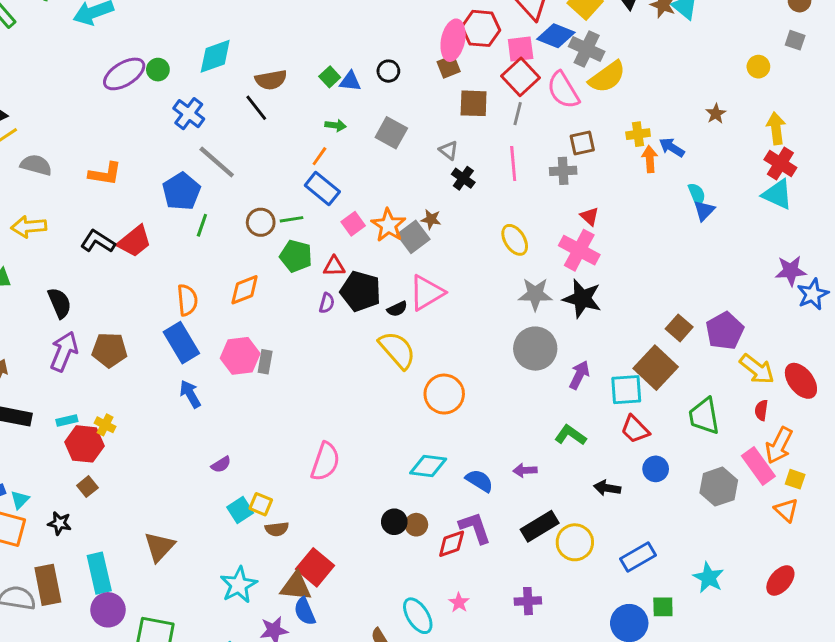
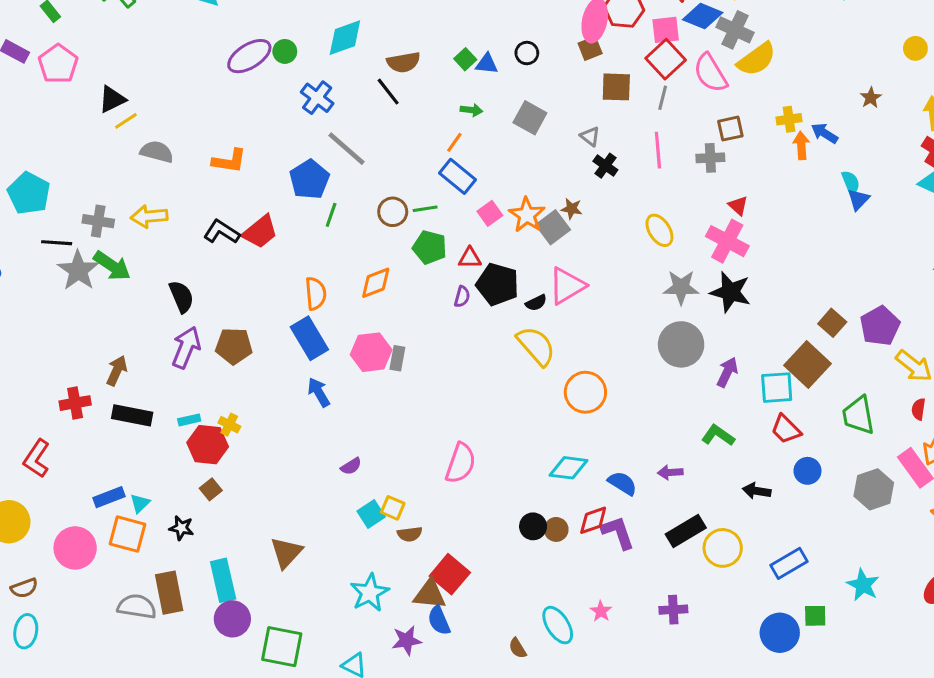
red diamond: (452, 544) -> (593, 520), moved

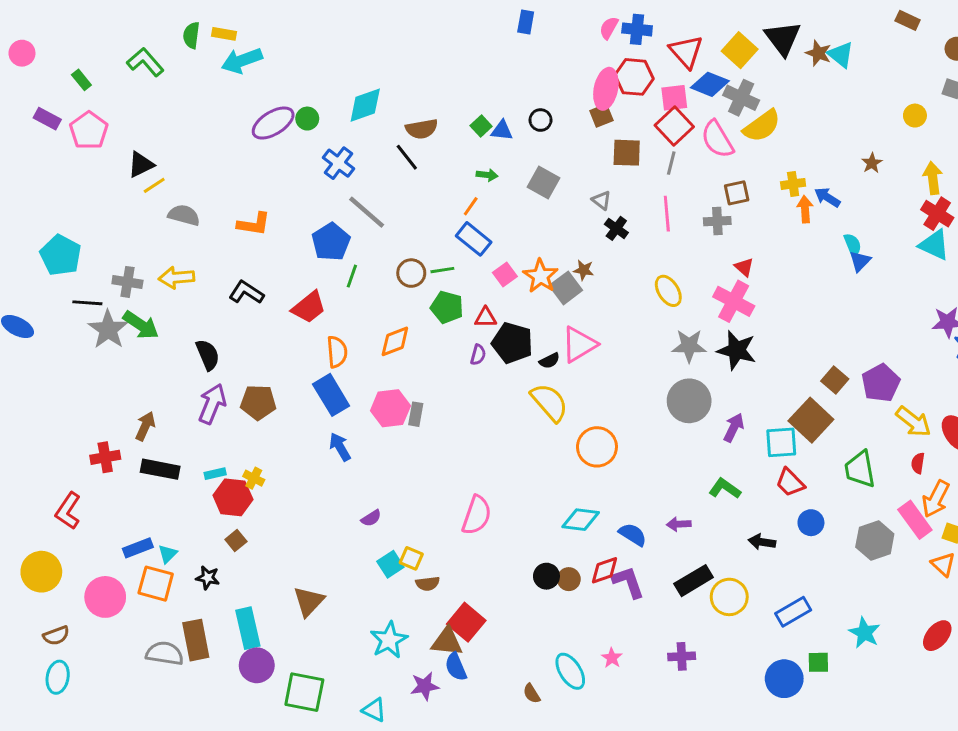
red trapezoid: (260, 232) -> (309, 307), moved

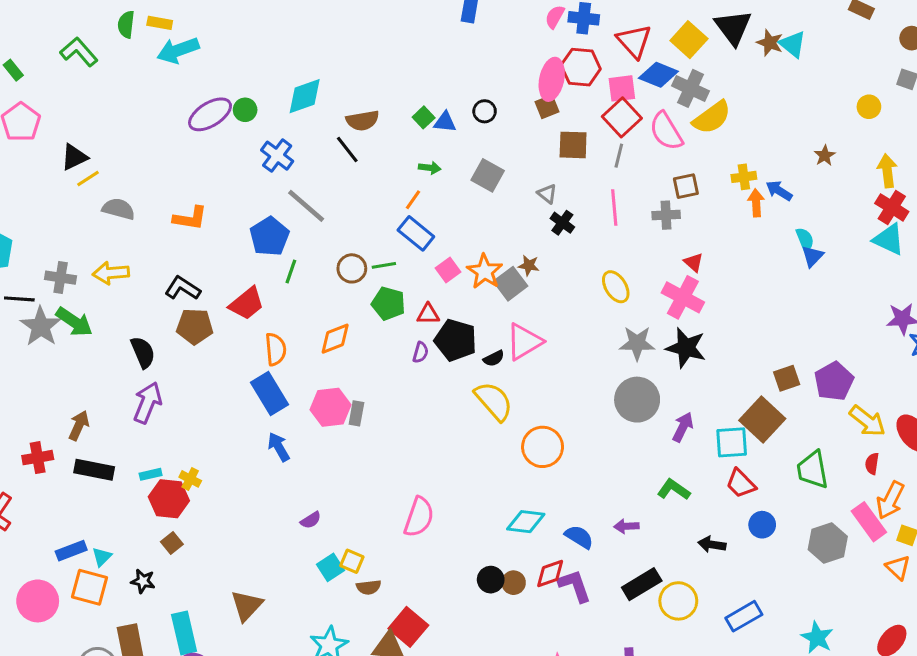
brown square: (835, 380) -> (787, 378), turned 30
brown pentagon: (258, 402) -> (195, 326), moved

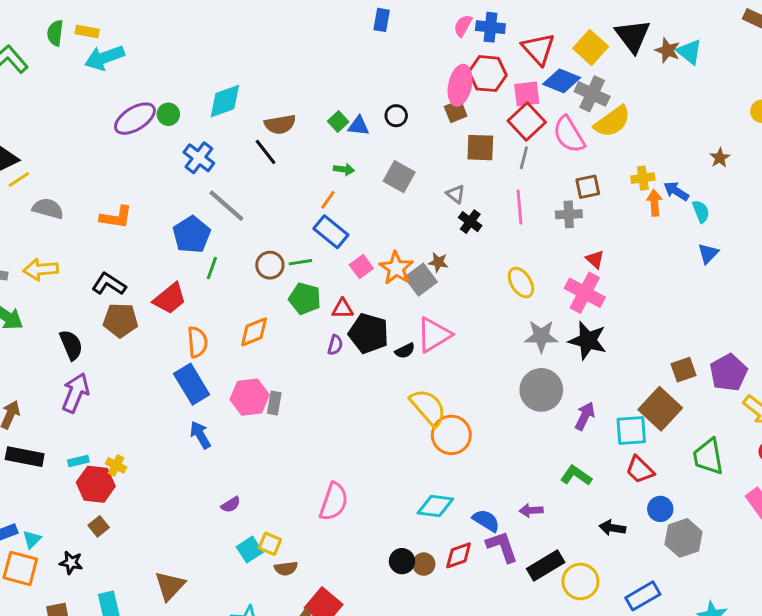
cyan semicircle: (805, 239) -> (701, 211), moved
yellow semicircle: (494, 401) -> (428, 407), moved
gray hexagon: (828, 543) -> (683, 538), moved
purple L-shape: (575, 586) -> (502, 547), moved

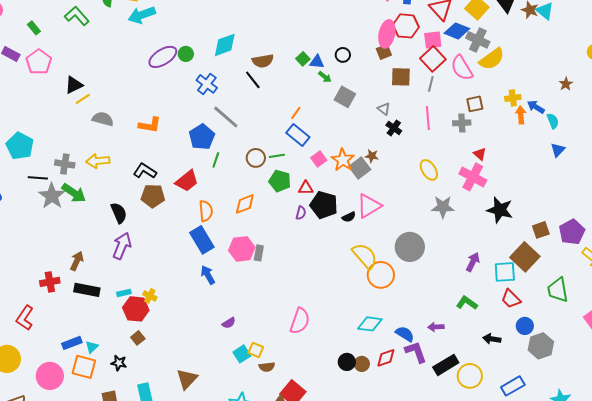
green arrow: (344, 169) -> (325, 77), moved, turned 32
black star: (588, 341) -> (500, 210), moved
gray circle: (541, 390) -> (410, 247), moved

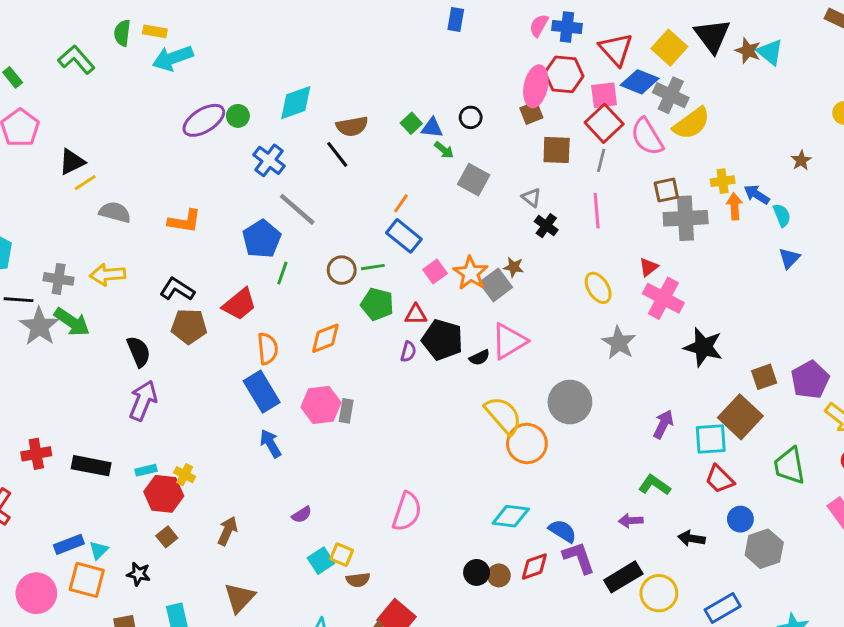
gray cross: (462, 123) -> (686, 218), moved, size x1.6
red triangle: (480, 154) -> (649, 267), moved, turned 40
gray star: (443, 207) -> (619, 343), turned 30
brown arrow: (77, 261) -> (228, 531), moved
purple arrow: (436, 327) -> (631, 521), moved

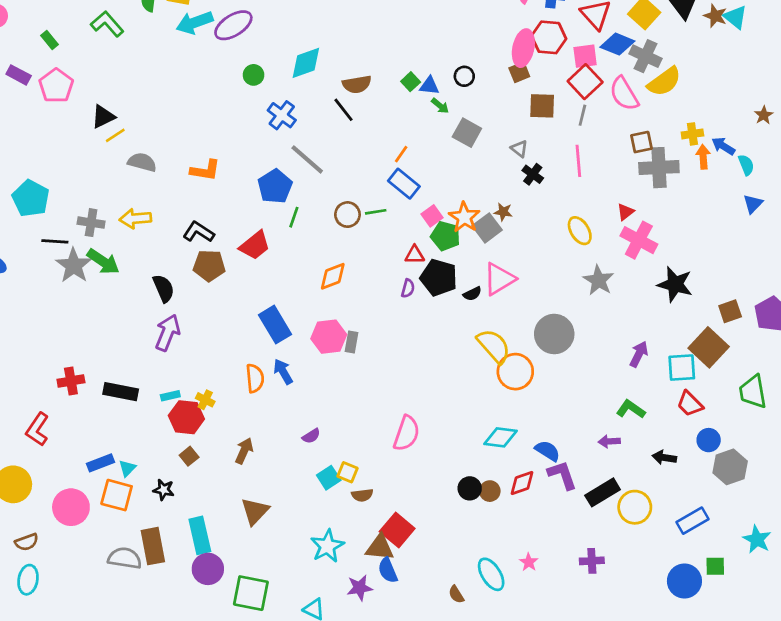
purple ellipse: (204, 120) -> (233, 25), moved
green pentagon: (377, 304) -> (445, 236), moved
orange semicircle: (268, 349) -> (255, 378), moved

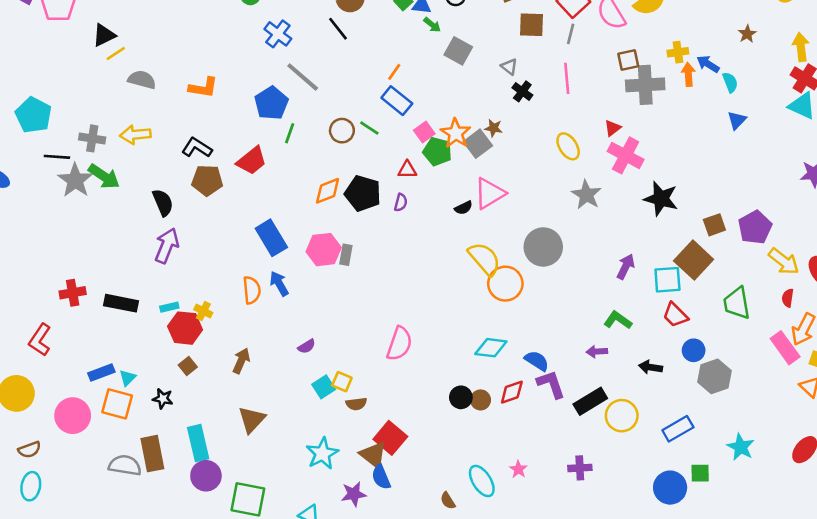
green line: (376, 212) -> (369, 128), turned 42
black pentagon: (439, 278) -> (363, 193), moved
brown triangle: (380, 547) -> (373, 455), turned 32

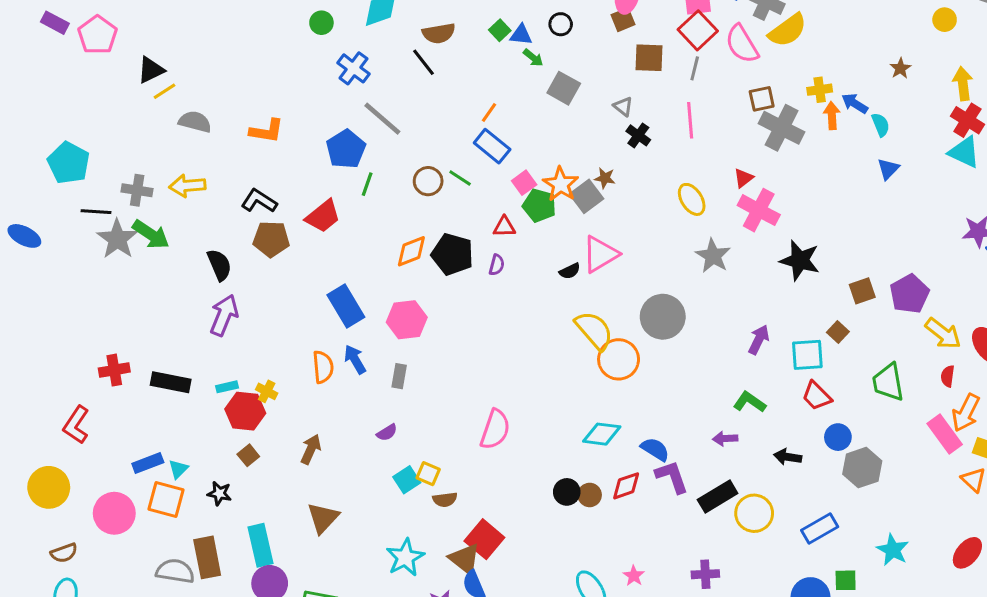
gray cross: (645, 85) -> (782, 128), turned 30
gray rectangle: (346, 255) -> (399, 376), moved
brown square: (694, 260) -> (838, 332), size x0.5

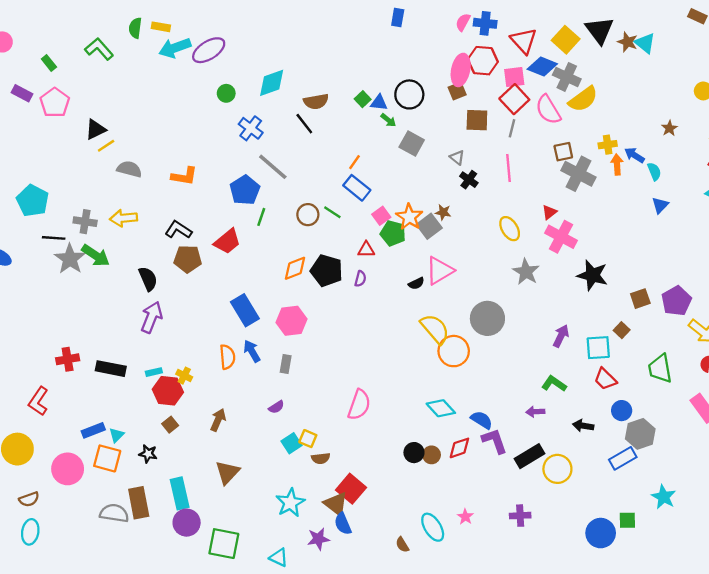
black circle: (561, 24) -> (409, 94), size x1.6
cyan diamond: (602, 434) -> (441, 408), turned 40
blue rectangle: (820, 528) -> (623, 458), moved

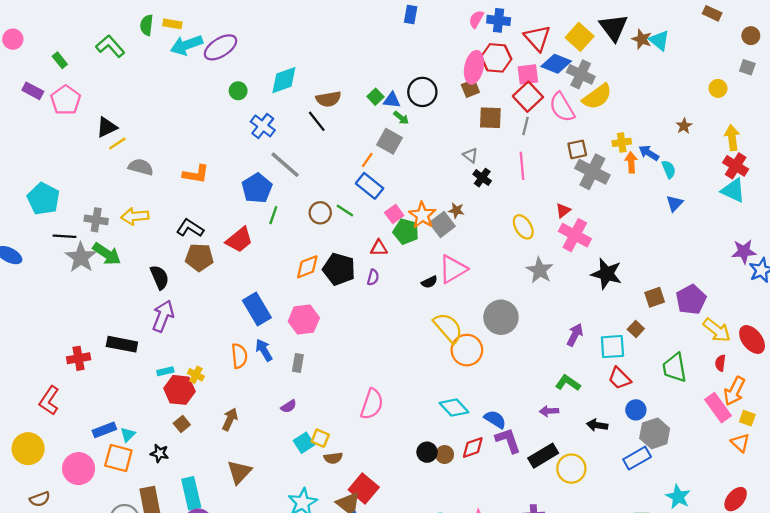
gray square: (412, 143) -> (389, 141), moved
black rectangle: (111, 369) -> (122, 344), moved

